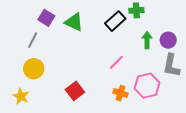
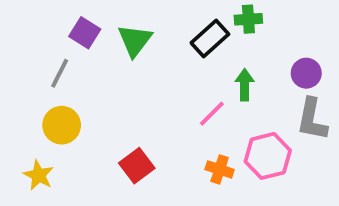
green triangle: (74, 22) -> (135, 40), turned 42
green arrow: (147, 40) -> (245, 85), moved

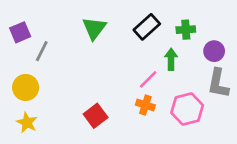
green cross: (248, 19) -> (186, 30), moved
purple square: (85, 33) -> (20, 32), moved, turned 35
yellow circle: (62, 125) -> (26, 87), moved
orange cross: (220, 169) -> (145, 105), moved

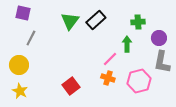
black rectangle: (147, 27) -> (96, 20), moved
purple square: (20, 32) -> (23, 13), moved, turned 35

